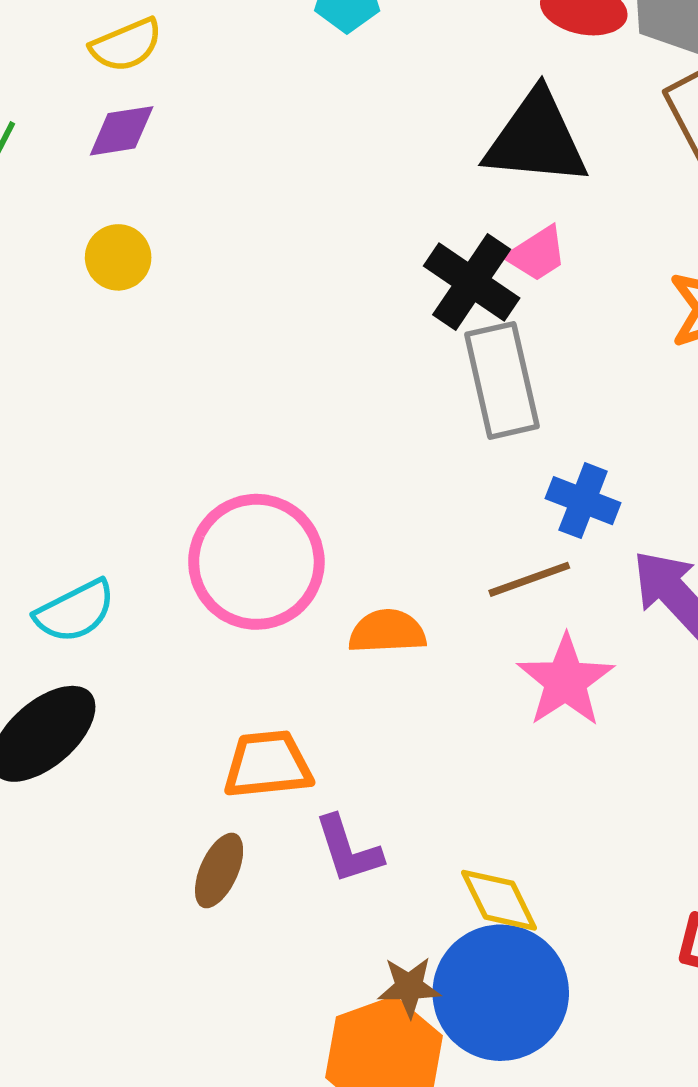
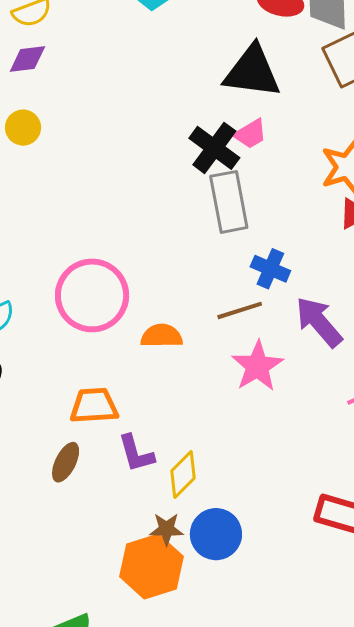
yellow diamond: (499, 900) -> (183, 475), moved, turned 69
blue circle: (501, 993) -> (216, 534), size x0.7

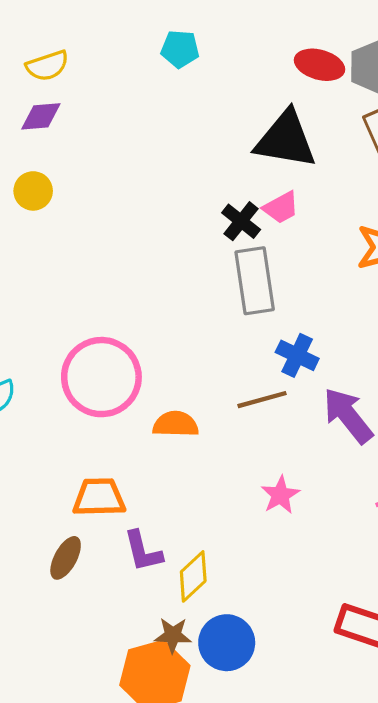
black cross: (214, 148) -> (241, 221), size x0.7
pink star: (257, 366) -> (280, 495), moved, size x0.7

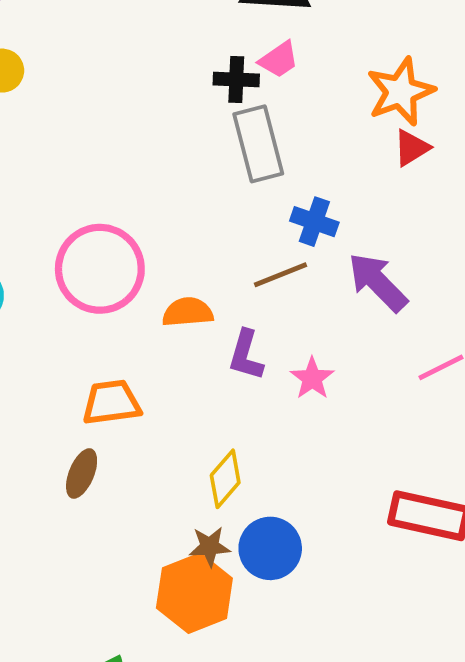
black cross: (241, 221) -> (236, 79), turned -30
purple L-shape: (143, 551) -> (246, 355), moved, turned 36

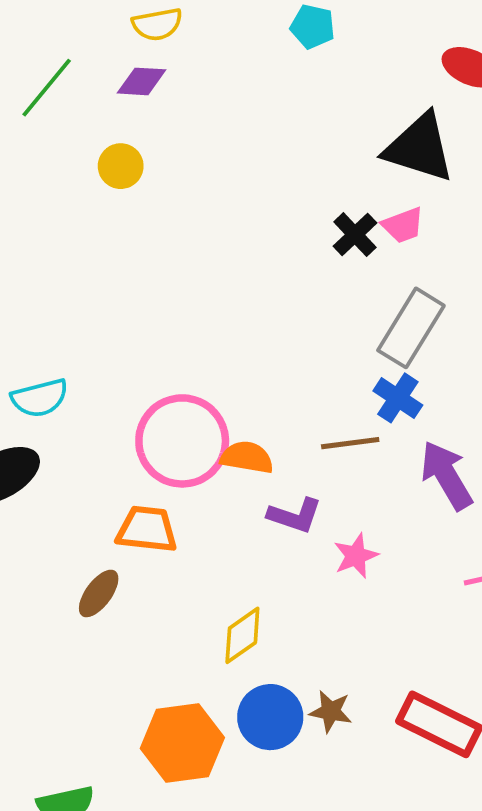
black cross: (236, 79) -> (355, 235), turned 30
gray rectangle: (258, 144) -> (411, 328), moved, turned 32
pink circle: (100, 269) -> (182, 441), moved
purple L-shape: (246, 355) -> (295, 516), turned -102
brown star: (210, 546) -> (331, 711), moved

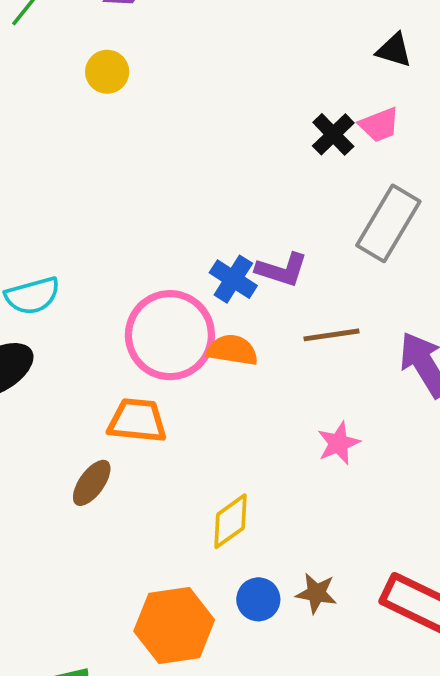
black triangle: (419, 148) -> (394, 50), size x0.5
blue cross: (398, 398) -> (233, 279), moved
purple L-shape: (295, 516) -> (282, 270), moved
blue circle: (270, 717) -> (258, 599), size x0.7

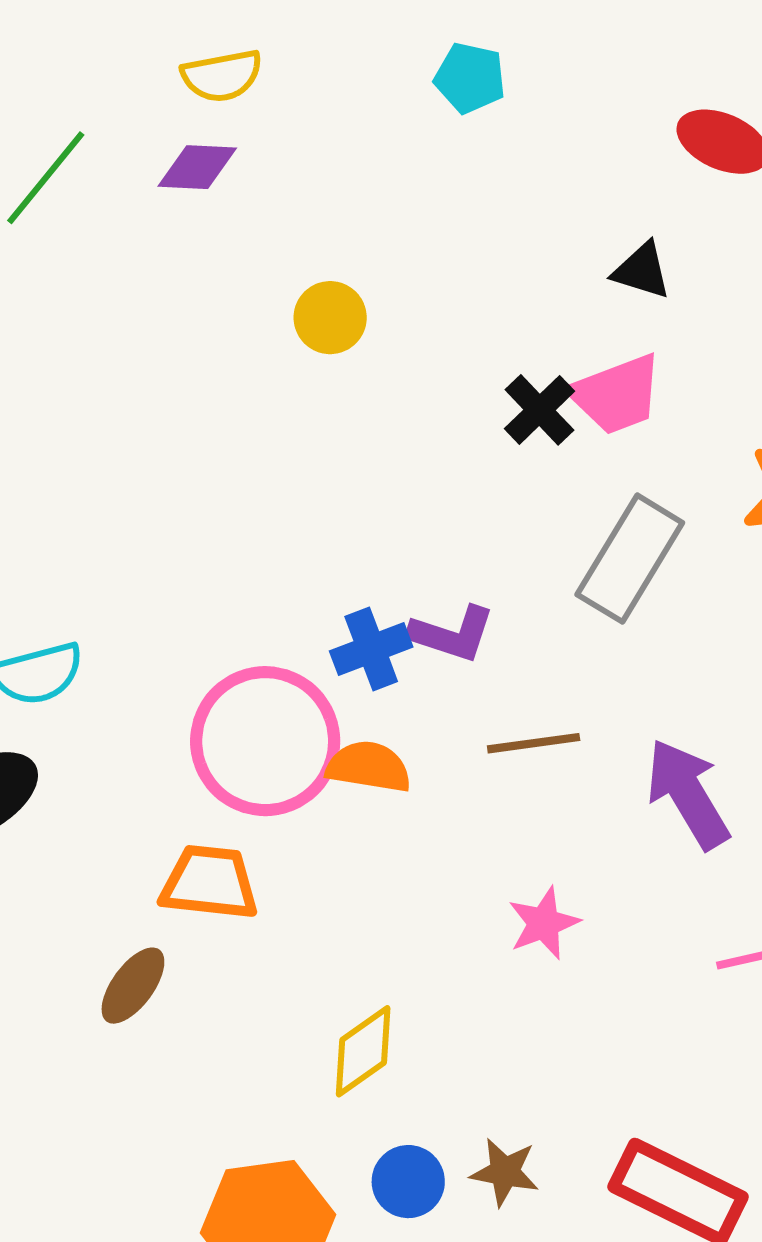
yellow circle: (107, 72) -> (330, 318), moved
pink trapezoid: (379, 125) -> (616, 395), size x1.4
blue cross: (233, 279) -> (371, 649), turned 36

